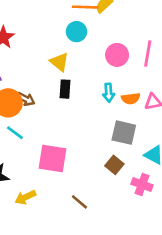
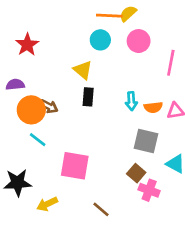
pink circle: (117, 55) -> (139, 41), moved
pink cross: (142, 185) -> (149, 190), moved

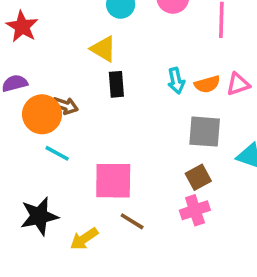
brown square: (136, 173) -> (198, 177), turned 30
pink cross: (149, 190) -> (195, 210), moved, turned -30
brown line: (101, 209) -> (132, 221), moved

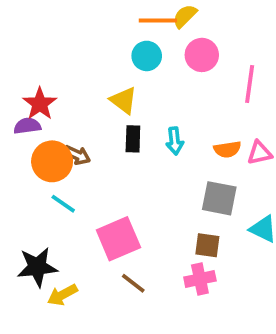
red star: (22, 27) -> (40, 104), moved
cyan arrow: (176, 81) -> (175, 141), moved
brown square: (198, 177) -> (207, 245), turned 30
pink square: (113, 181) -> (118, 239), turned -30
yellow arrow: (84, 239) -> (62, 295), moved

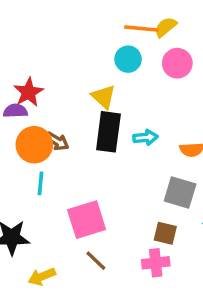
black rectangle: (133, 139) -> (108, 132), size x1.6
cyan arrow: (175, 141) -> (145, 137), turned -95
cyan line: (63, 204) -> (40, 183), turned 55
yellow arrow: (62, 295) -> (42, 277), moved

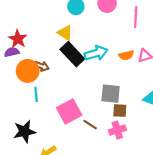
black rectangle: (108, 132) -> (72, 54), turned -40
cyan arrow: (145, 137) -> (96, 53), size x1.5
gray square: (180, 193) -> (111, 94), moved
brown line: (96, 261) -> (90, 125), moved

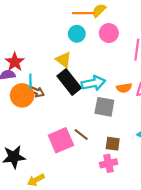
cyan line: (36, 94) -> (30, 81), moved
gray square: (111, 94) -> (104, 107), moved
brown line: (90, 125) -> (81, 135), moved

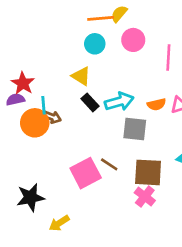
black rectangle: (69, 82) -> (90, 102), size x0.6
brown square: (113, 144) -> (148, 172), size x1.6
pink cross: (108, 163) -> (145, 197), turned -35

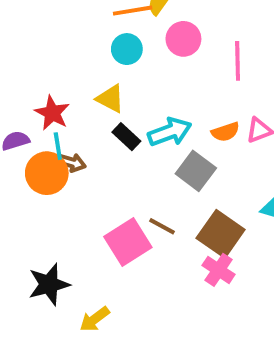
red star: (23, 83) -> (52, 113), moved
gray square: (135, 129) -> (196, 171), turned 35
brown square: (148, 172) -> (221, 234), turned 36

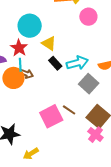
cyan circle: (127, 49) -> (30, 26), moved, size x1.5

